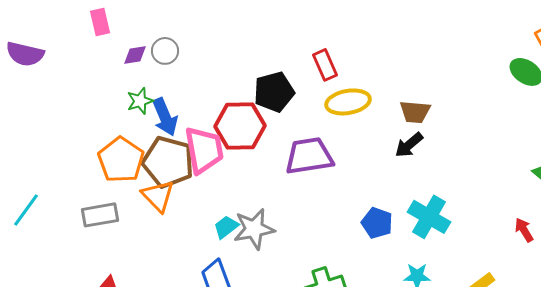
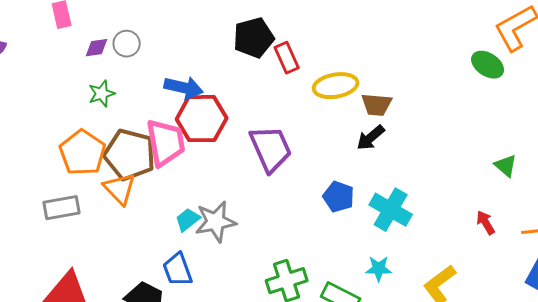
black pentagon: (274, 92) -> (254, 38), moved
yellow ellipse: (348, 102) -> (336, 86), moved
blue arrow: (165, 117) -> (184, 88), moved, turned -54
purple trapezoid: (309, 156) -> (271, 149), turned 75
blue pentagon: (377, 223) -> (339, 197), moved

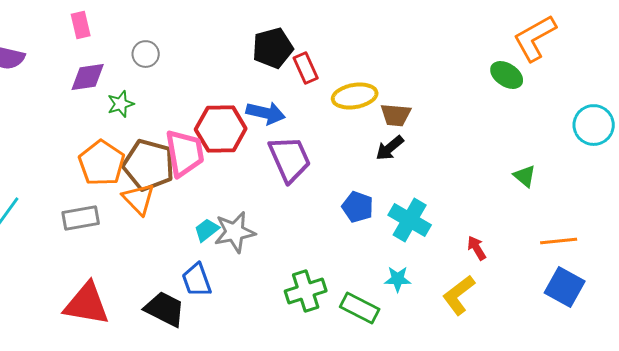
purple diamond: (97, 48) -> (88, 77), moved, size x1.5
blue arrow: (184, 88) -> (266, 113), moved
red arrow: (486, 223) -> (477, 248), moved

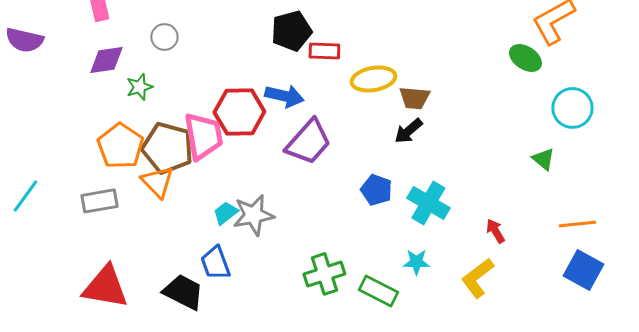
red rectangle: (306, 68) -> (324, 51), turned -64
cyan circle: (594, 125) -> (572, 108), moved
purple trapezoid: (290, 159) -> (308, 142), turned 66

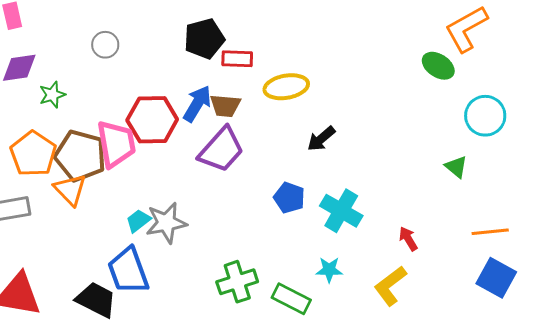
gray circle: (164, 37) -> (105, 45), moved
blue arrow: (284, 96) -> (197, 104), turned -72
brown trapezoid: (414, 98) -> (225, 106), moved
blue trapezoid: (215, 263) -> (128, 271), size x1.4

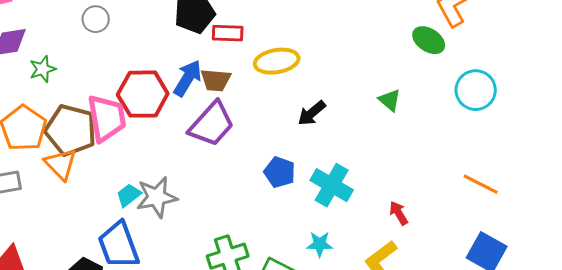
green triangle: (456, 167) -> (390, 100), moved
orange line: (490, 232) -> (481, 184), moved, turned 33

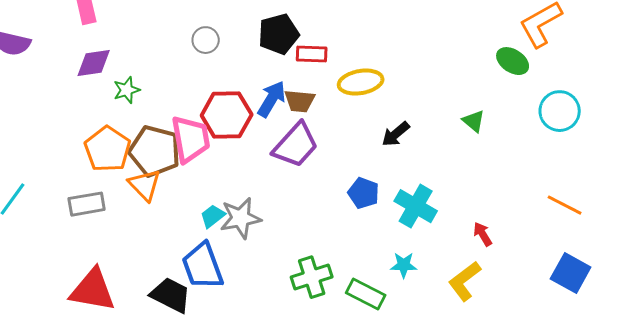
gray circle: (96, 19) -> (206, 40), moved

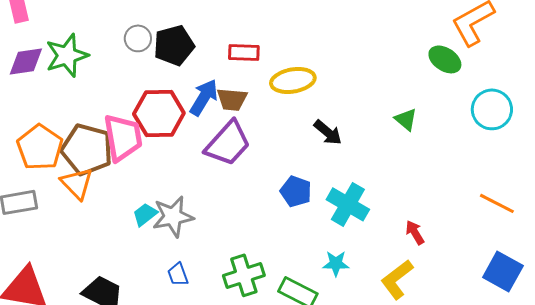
black pentagon: (279, 34) -> (174, 45), moved
green star: (127, 90) -> (67, 55), moved, size x1.6
black arrow: (396, 134) -> (328, 132), turned -100
blue trapezoid: (203, 266) -> (178, 274), moved, size x0.5

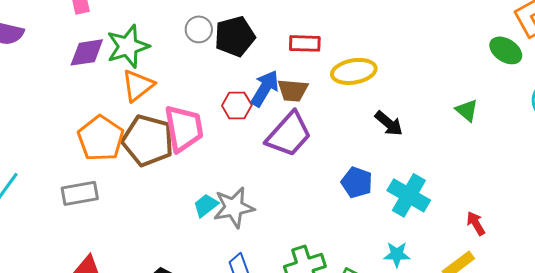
red hexagon: (159, 113) -> (237, 105), moved, size x0.6
orange triangle: (77, 183) -> (138, 85), moved, turned 36

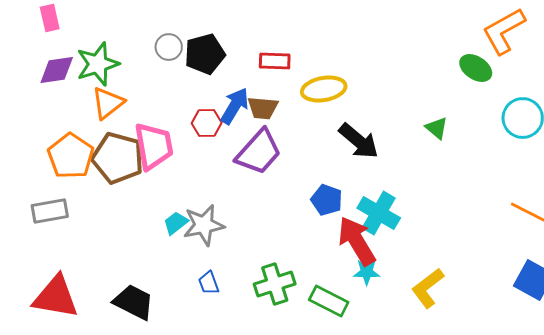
black arrow: (389, 123) -> (359, 141), size x1.4
red arrow: (476, 223) -> (357, 241), moved, size x2.0

